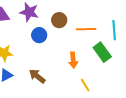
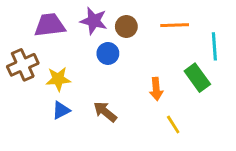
brown circle: (59, 20) -> (126, 27), moved
orange line: (86, 29) -> (175, 25), moved

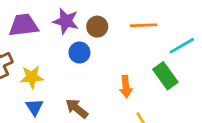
cyan line: (214, 46) -> (182, 46), turned 64
blue triangle: (61, 110) -> (34, 107), turned -36

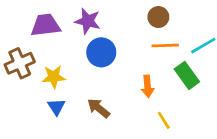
orange line: (144, 25) -> (165, 46), moved
brown circle: (97, 27) -> (158, 17), moved
blue circle: (79, 53) -> (101, 52), size x1.4

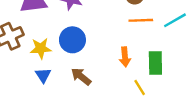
blue circle: (101, 52) -> (72, 40), moved
green rectangle: (187, 75) -> (155, 63), moved, turned 35

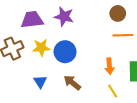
yellow star: (41, 48) -> (41, 48), moved
yellow line: (140, 87) -> (113, 91), moved

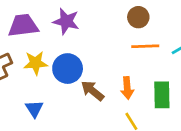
brown arrow: (72, 83) -> (93, 91), moved

